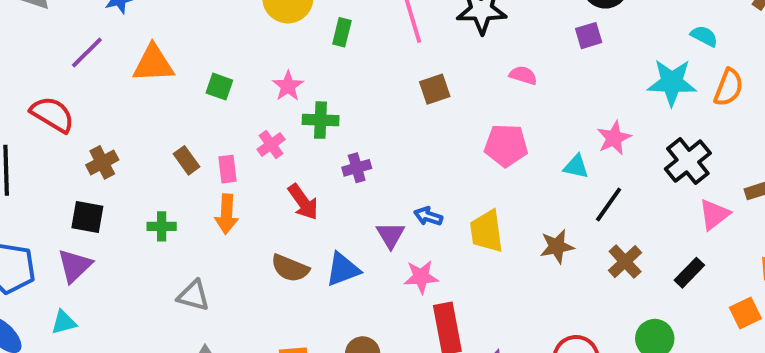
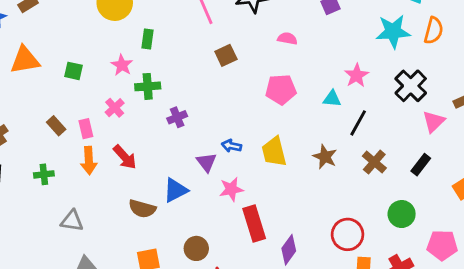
green rectangle: (342, 32) -> (147, 39), moved
red arrow: (303, 202) -> (125, 157), moved
brown star: (557, 246) -> (325, 157), turned -30
brown semicircle: (290, 268) -> (142, 209), moved

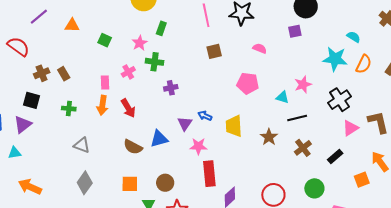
orange triangle: (25, 60) -> (72, 25), size x0.7
black line: (358, 123) -> (297, 118), turned 36
brown rectangle: (56, 126) -> (64, 74), moved

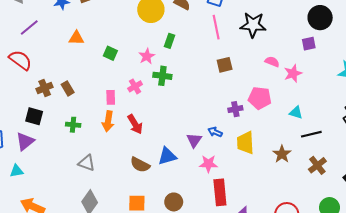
purple line: (39, 17) -> (29, 27), moved
pink star: (303, 84) -> (293, 73), moved
purple cross: (171, 88) -> (235, 109), moved

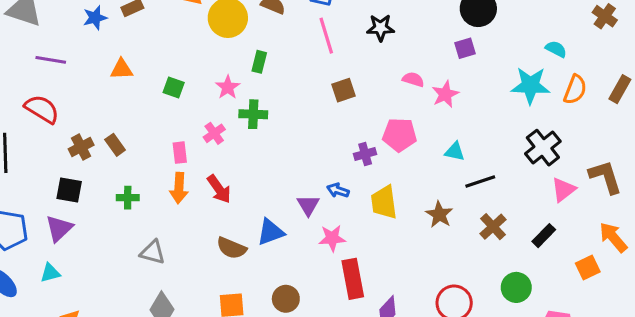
black star: (253, 25) -> (381, 28), size x0.7
purple line: (29, 27) -> (51, 60), turned 54

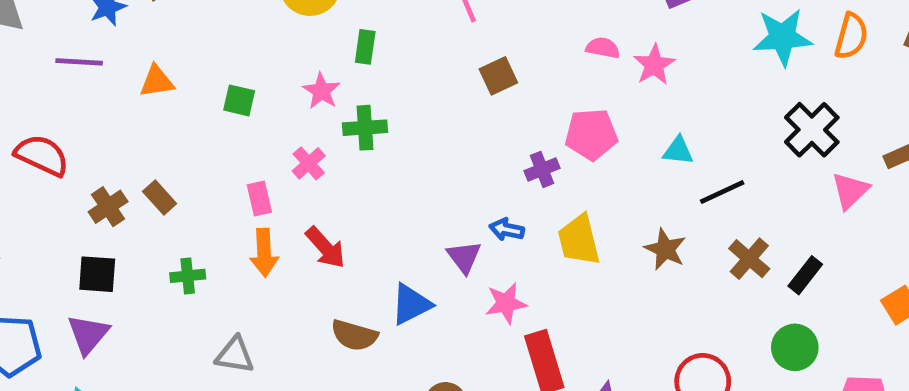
purple line: (51, 60) -> (79, 62), moved
black rectangle: (544, 236) -> (805, 275), moved

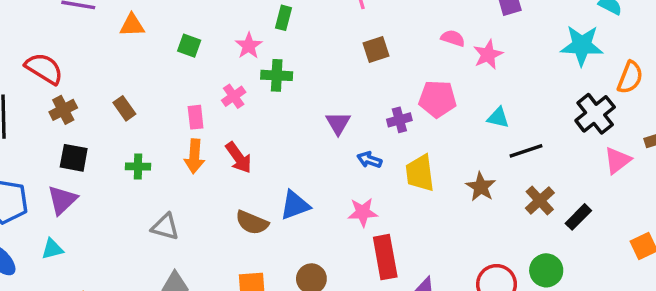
orange semicircle: (851, 36) -> (630, 77), moved
brown cross: (108, 207) -> (63, 110), moved
purple triangle: (464, 257) -> (338, 123), moved
green circle: (795, 347) -> (546, 270), moved

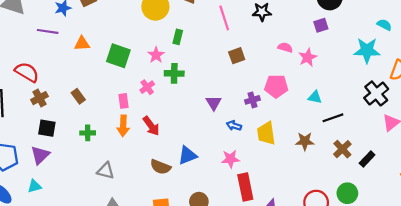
green square: (189, 46) -> (118, 56), size x1.6
brown star: (481, 187) -> (305, 141), turned -30

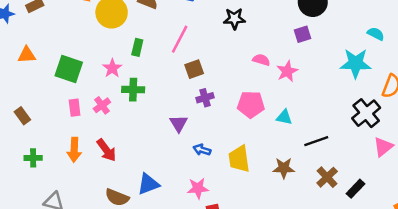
pink line: (224, 18) -> (180, 39), moved, turned 45
brown square: (237, 56) -> (194, 69), moved
cyan triangle: (315, 97) -> (284, 117), moved
purple cross: (252, 100) -> (205, 98), moved
pink rectangle: (123, 101) -> (75, 108), moved

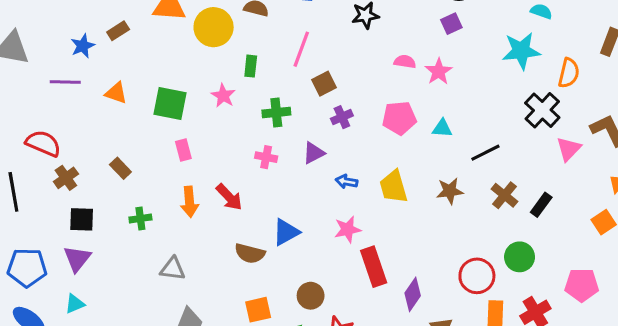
orange triangle: (27, 55) -> (116, 93), turned 30
green cross: (133, 90) -> (276, 113), moved
pink cross: (102, 105) -> (266, 157), moved, turned -35
purple triangle: (179, 124) -> (314, 153), turned 42

